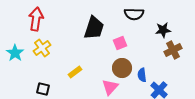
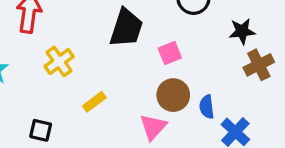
yellow cross: (42, 48) -> (59, 61), moved

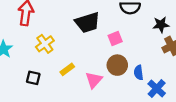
black trapezoid: (126, 28) -> (87, 23), turned 55
pink triangle: (153, 127) -> (94, 80), moved
black square: (41, 130) -> (33, 78), moved

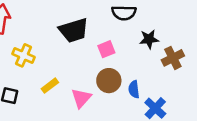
black star: (161, 25) -> (149, 39), moved
yellow cross: (45, 44) -> (24, 55), turned -30

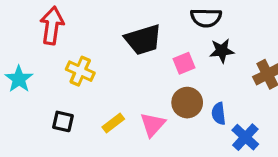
black star: (149, 39) -> (222, 51), moved
yellow rectangle: (50, 86) -> (113, 123), moved

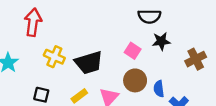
black trapezoid: (143, 40) -> (89, 63), moved
pink square: (184, 63) -> (133, 51), turned -35

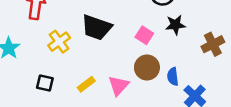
yellow cross: (54, 57) -> (59, 42), turned 30
black trapezoid: (89, 63) -> (97, 27), moved, turned 36

